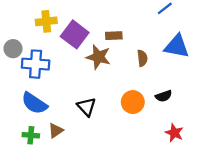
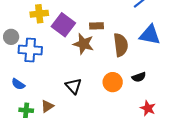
brown semicircle: (142, 58) -> (121, 45), size x1.6
blue semicircle: (34, 103) -> (18, 84), moved, size x0.6

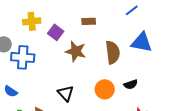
purple square: (63, 25) -> (56, 32), size x0.7
brown rectangle: (97, 26) -> (89, 21), moved

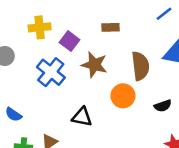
blue cross: (23, 57) -> (51, 72), moved, turned 35
orange circle: (105, 89) -> (123, 96), moved
black triangle: (66, 93) -> (82, 117), turned -36

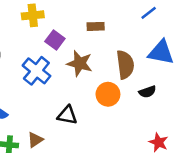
yellow cross: (40, 27) -> (33, 15), moved
black semicircle: (163, 106) -> (147, 92), moved

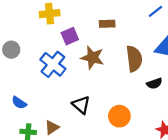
purple square: (55, 40) -> (70, 36), turned 30
orange circle: (108, 94) -> (119, 116), moved
black triangle: (67, 115) -> (81, 105), turned 30

